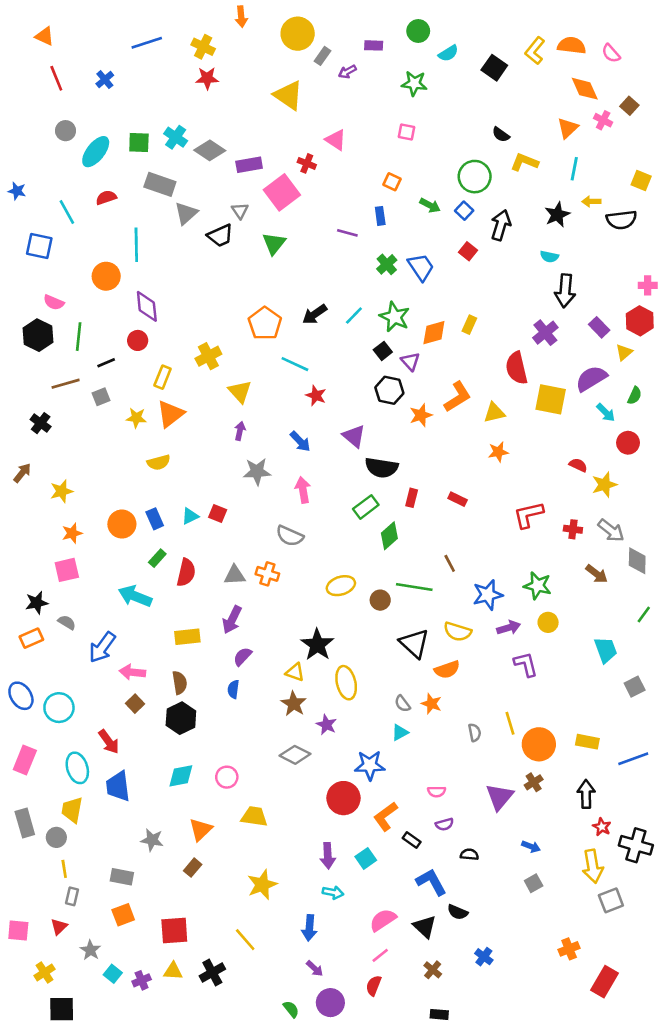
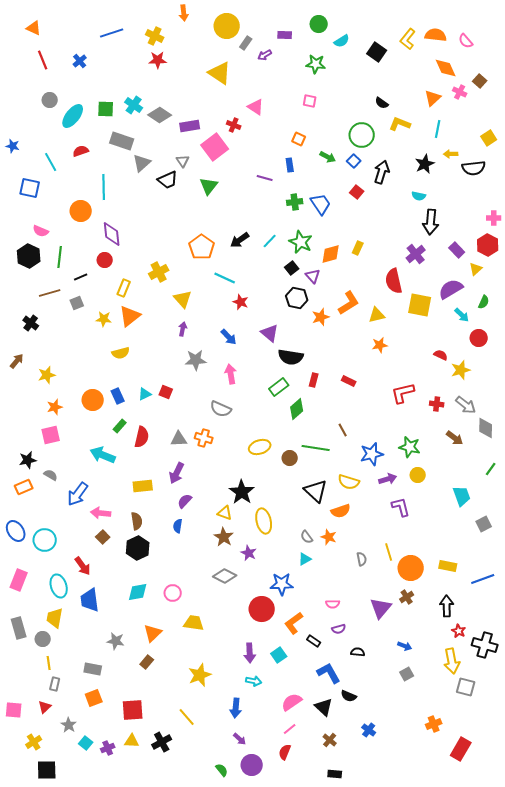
yellow square: (641, 180) -> (489, 138), turned 35
green cross: (387, 264) -> (295, 202), turned 35
gray square: (611, 900) -> (466, 687), turned 36

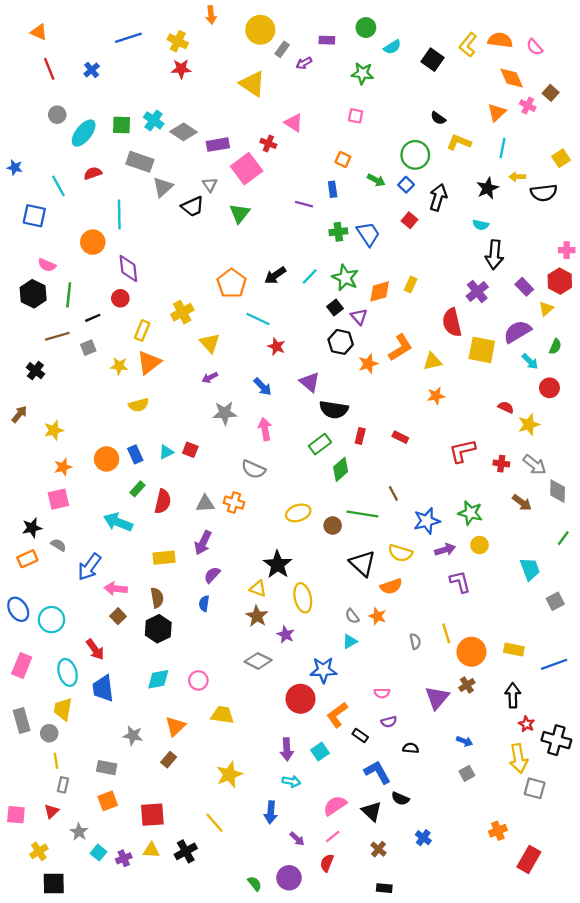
purple arrow: (183, 329) -> (210, 377), turned -128
purple arrow: (240, 739) -> (297, 839), moved

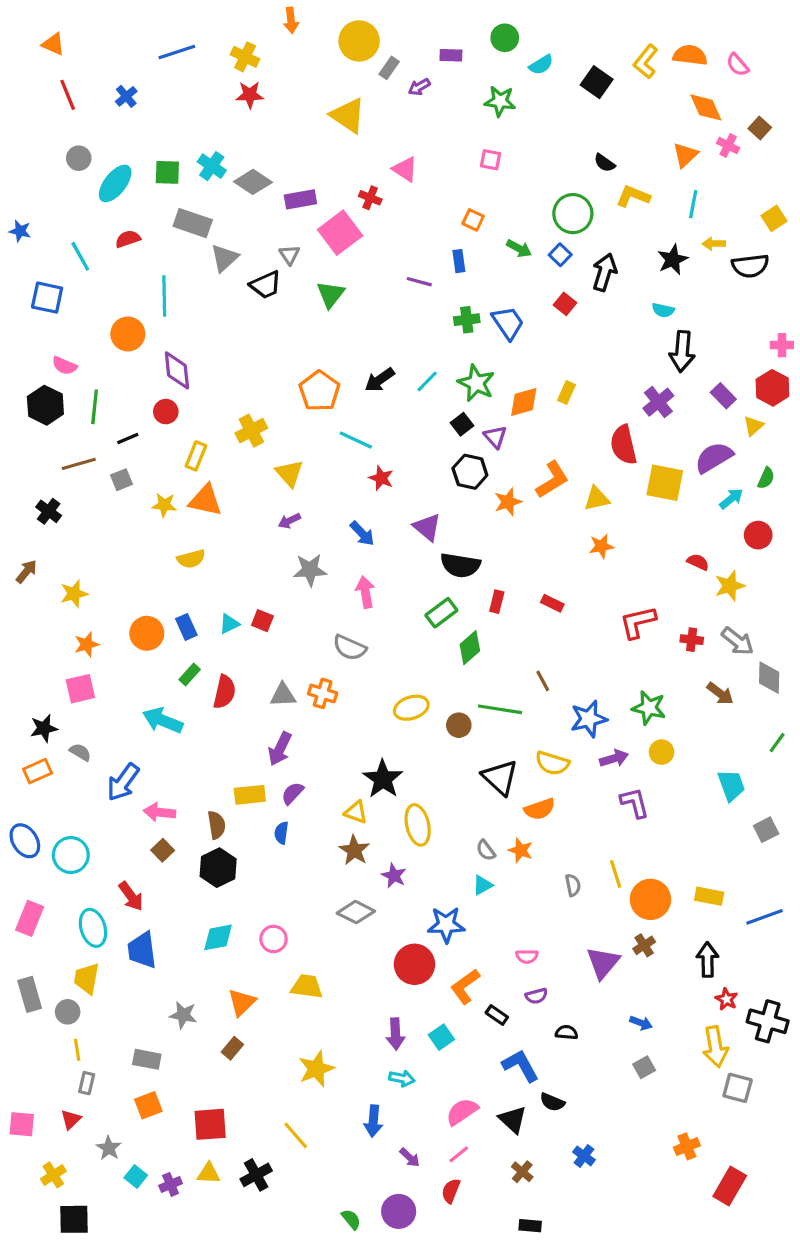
cyan arrow: (530, 361) -> (731, 499), turned -84
orange triangle: (149, 363) -> (205, 500), turned 50
yellow rectangle: (164, 558) -> (250, 795), moved

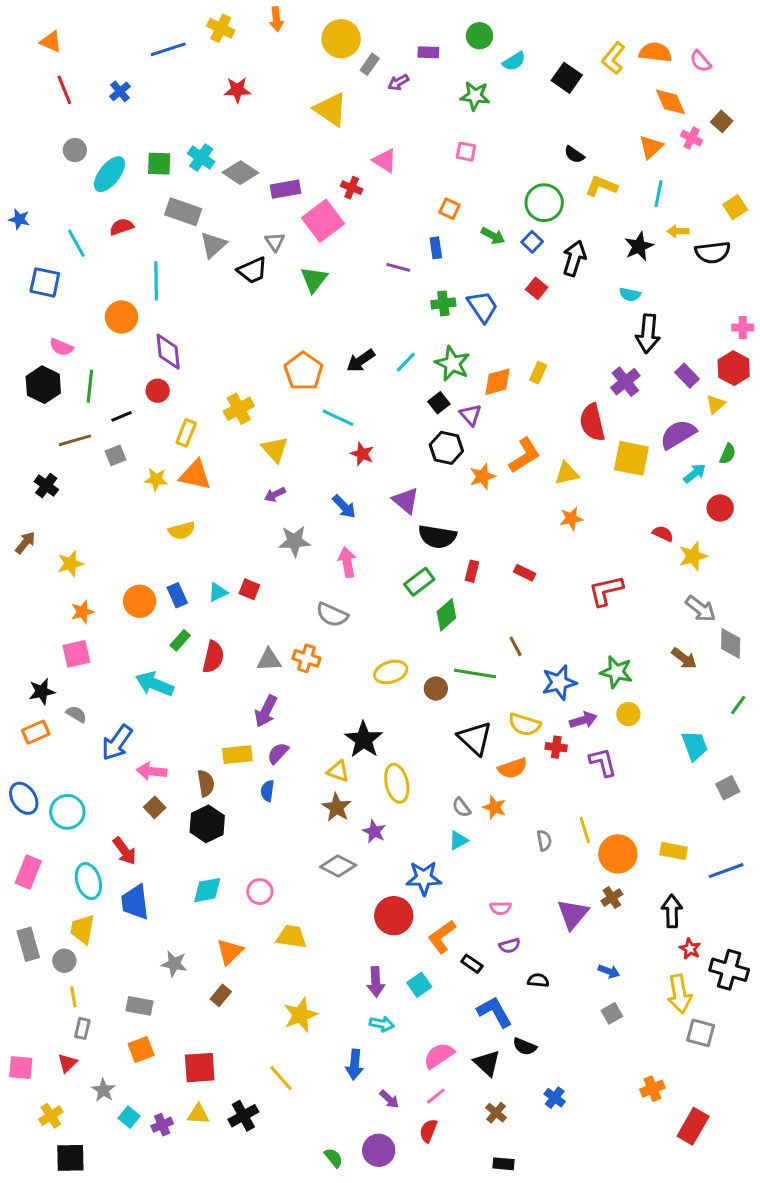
yellow cross: (245, 57) -> (221, 28), moved
red cross: (692, 640) -> (556, 747), moved

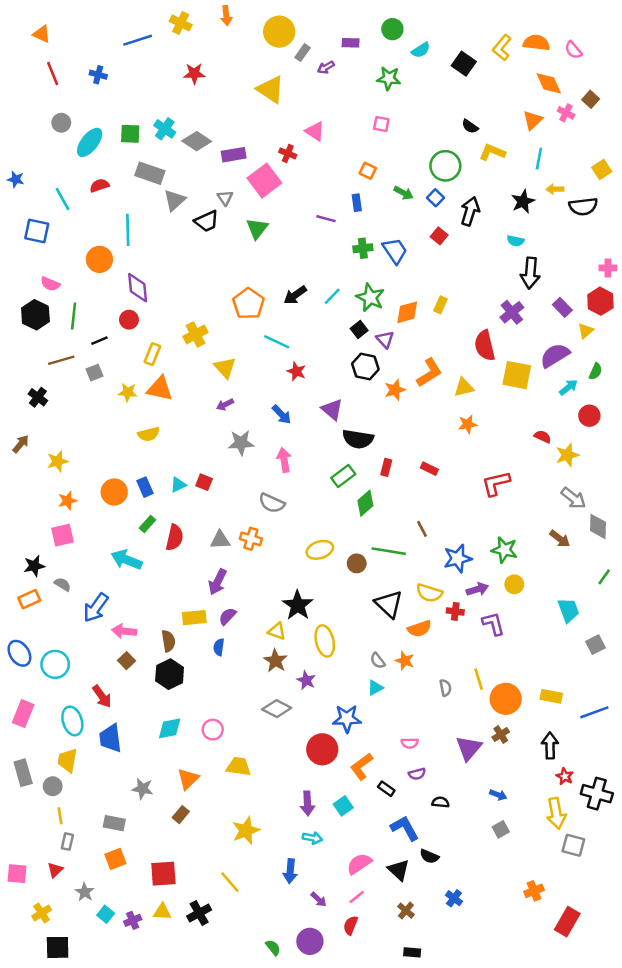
blue cross: (120, 91) -> (98, 75), turned -35

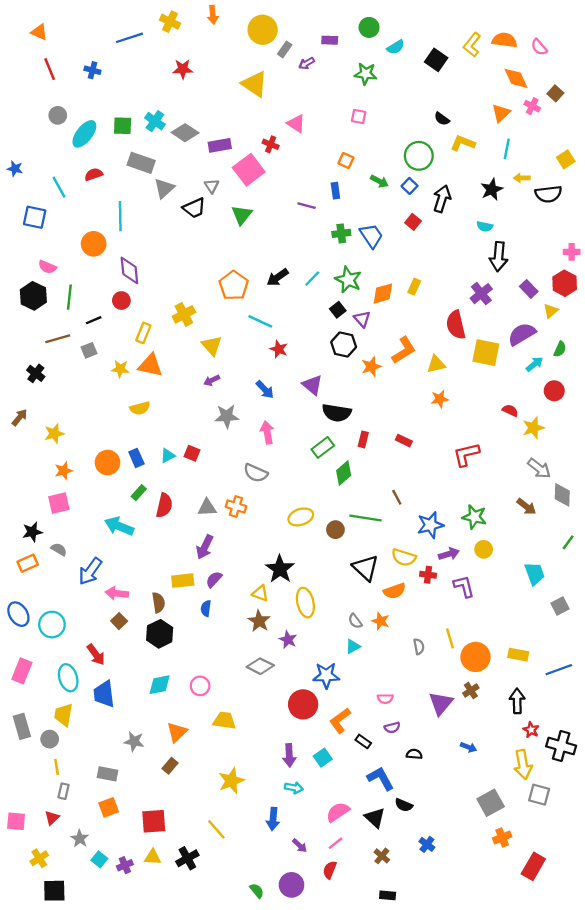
gray square: (501, 829) -> (491, 803), moved, size x1.6

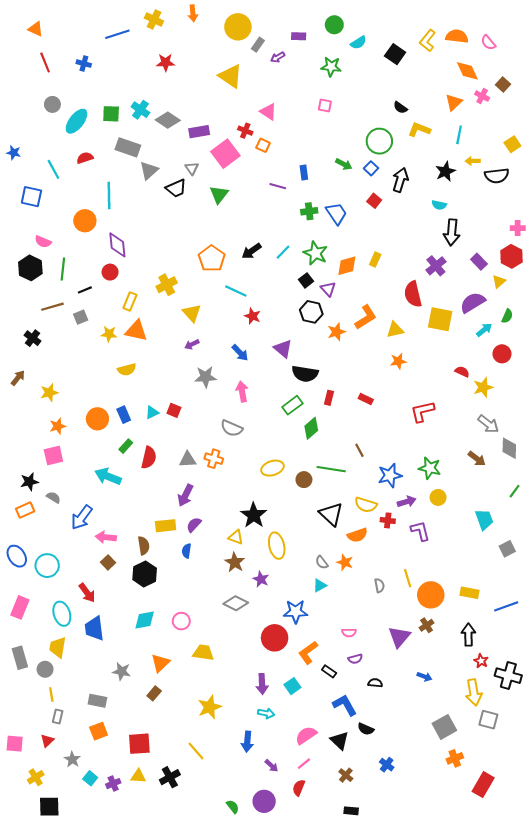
orange square: (346, 160) -> (263, 145), moved

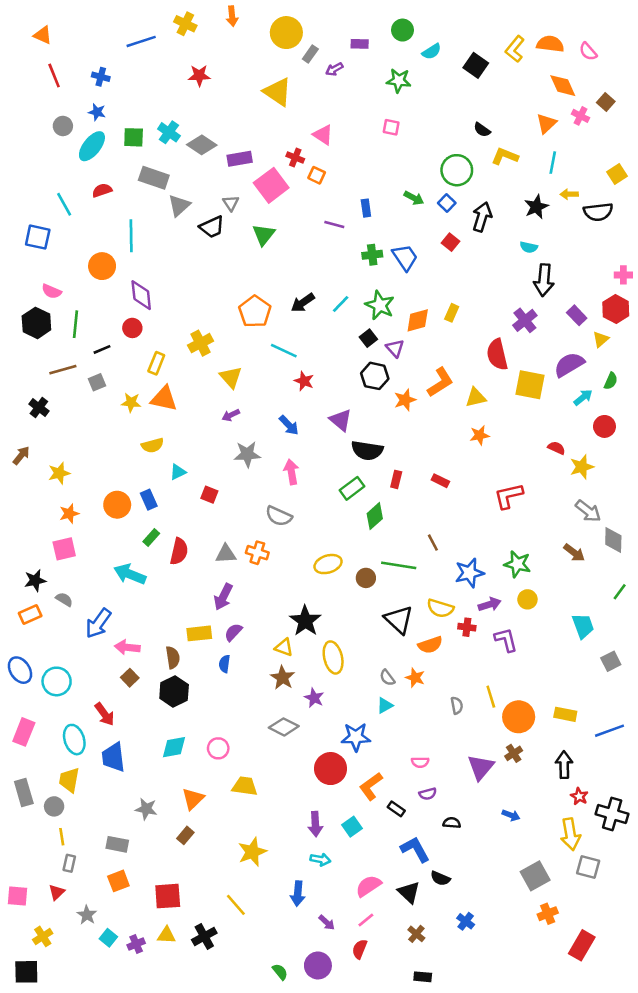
blue star: (14, 153) -> (97, 112), moved
cyan triangle: (152, 413) -> (178, 472), moved
black square: (49, 807) -> (26, 972), moved

